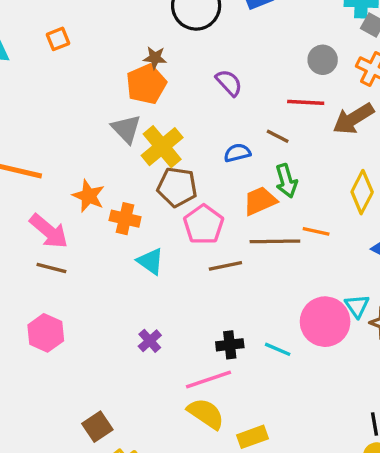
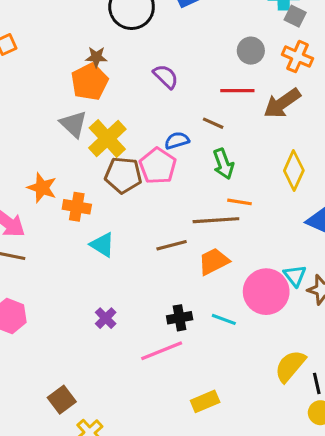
orange trapezoid: (260, 201) -> (214, 261), moved
pink pentagon: (204, 224) -> (158, 166), moved
orange line: (316, 231) -> (240, 202), moved
yellow semicircle: (206, 414) -> (290, 366), moved, turned -81

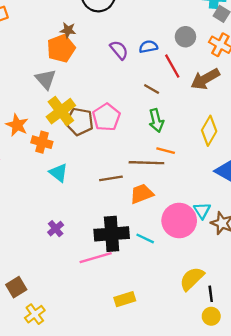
red line: (237, 91) -> (172, 66), turned 55
yellow cross: (107, 139) -> (61, 111), moved
blue semicircle: (177, 141) -> (148, 47), moved
black cross: (180, 318) -> (112, 234), size x1.8

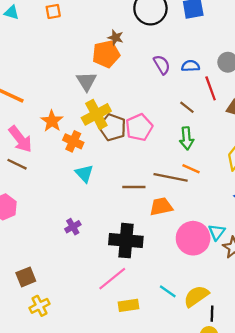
cyan line: (145, 238) -> (168, 291), moved
pink line: (96, 258) -> (112, 279), moved, turned -32

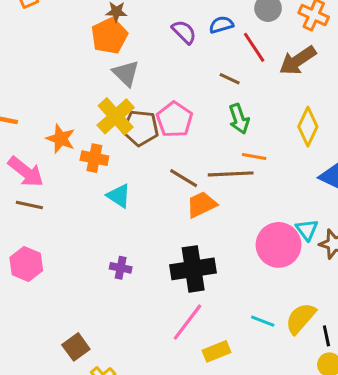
gray triangle: (86, 81) -> (126, 73), moved
brown line: (134, 187) -> (184, 178), moved, turned 45
orange trapezoid: (161, 207) -> (202, 205), moved
purple cross: (73, 227) -> (121, 268), turned -35

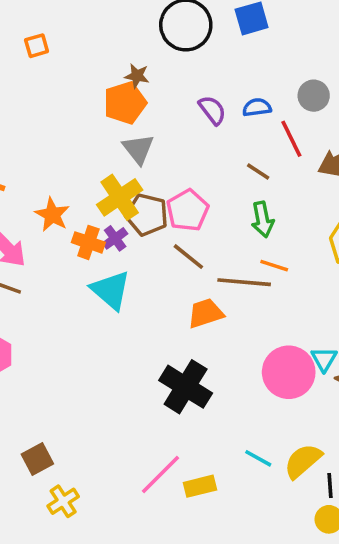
brown line: (184, 178) -> (188, 257), moved
cyan triangle: (119, 196) -> (111, 290), size x1.4
purple cross: (121, 268) -> (115, 238), moved, turned 35
black cross: (193, 269) -> (186, 387), turned 33
pink line: (187, 322) -> (161, 474), moved

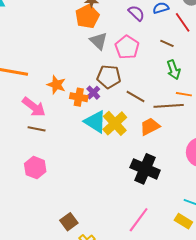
yellow cross: (120, 197) -> (115, 123), moved
pink pentagon: (188, 210) -> (127, 47), moved
yellow rectangle: (200, 486) -> (183, 221), moved, turned 54

